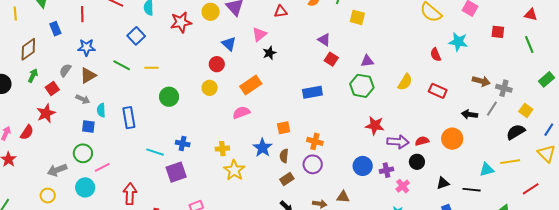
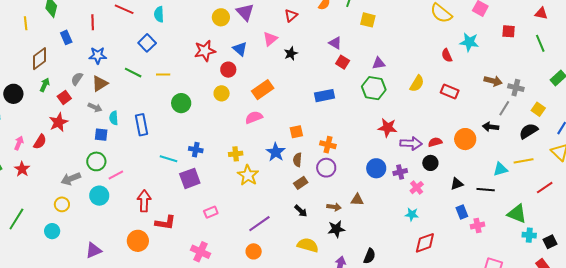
red triangle: (281, 11) -> (291, 16), turned -32
red star: (181, 22) -> (205, 51), moved
black star: (269, 53) -> (291, 54), moved
black arrow: (469, 114) -> (491, 127), moved

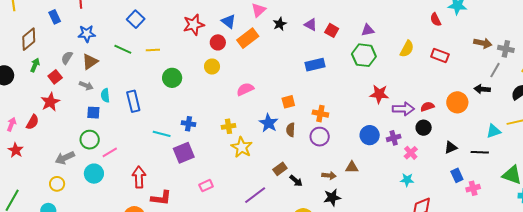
purple triangle: (335, 43) -> (311, 25), moved
orange rectangle: (263, 90) -> (248, 38), moved
brown rectangle: (301, 183) -> (280, 169), moved

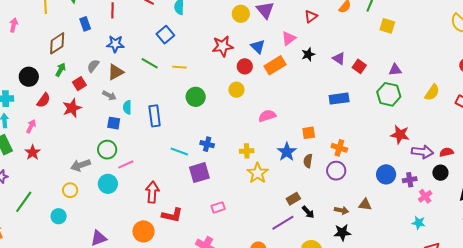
red semicircle: (32, 122) -> (44, 100), moved
purple line: (255, 195) -> (283, 223), moved

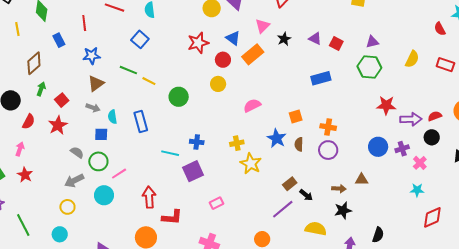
gray semicircle: (93, 66) -> (77, 152), moved, turned 96
yellow line: (179, 67) -> (149, 81), moved, turned 32
green line: (24, 202) -> (23, 225), turned -55

